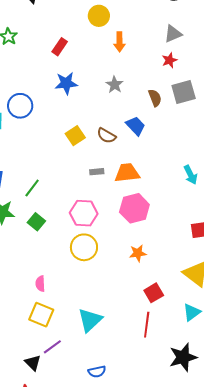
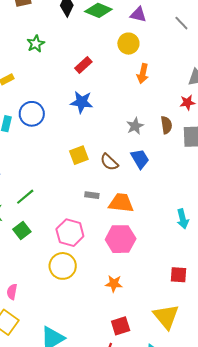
gray star: (115, 85) -> (135, 126), moved
brown semicircle: (155, 98) -> (166, 125), moved

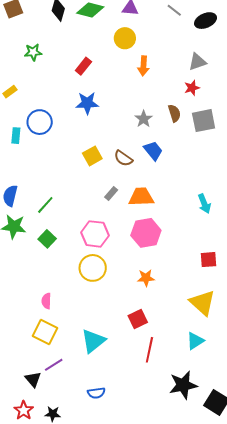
green star: (36, 44) -> (33, 52), turned 30
gray rectangle: (92, 195) -> (111, 194), turned -48
red square: (121, 326) -> (138, 319), moved

